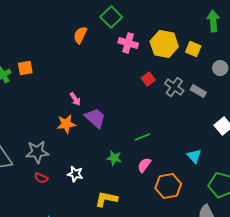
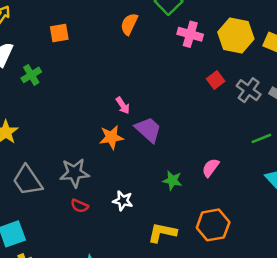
orange square: (25, 68) -> (59, 33), moved
green line: (142, 137) -> (261, 138), moved
pink semicircle: (144, 165) -> (211, 168), moved
orange hexagon: (168, 186) -> (213, 225), moved

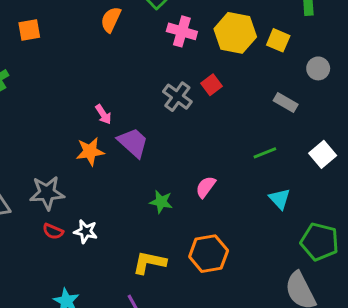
gray cross: (249, 90) -> (177, 97), moved
white star: (123, 201) -> (86, 231), moved

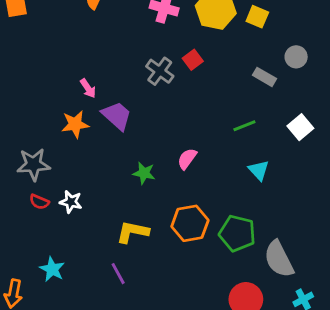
gray circle: (318, 68) -> (296, 57), moved
green pentagon: (320, 242) -> (237, 233), moved

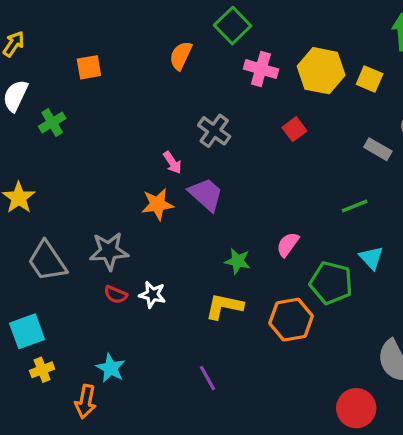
gray cross: (160, 71) -> (214, 131), moved
yellow L-shape: (132, 232) -> (224, 306), moved
green pentagon: (237, 233) -> (331, 283), moved
cyan star: (52, 269) -> (111, 368), moved

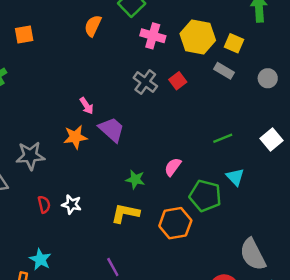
gray cross: (214, 131) -> (145, 82), moved
gray rectangle: (378, 149) -> (224, 71), moved
gray star: (109, 251) -> (30, 156), moved
red semicircle: (116, 295) -> (44, 204), turned -126

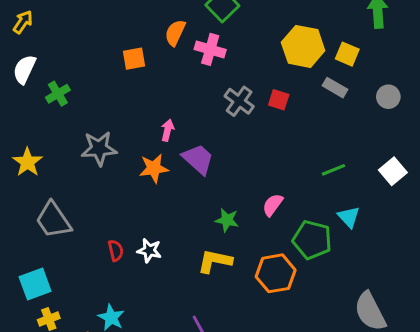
orange square: (24, 35) -> (134, 59), moved
pink cross: (153, 36) -> (210, 49), moved
red square: (178, 81) -> (279, 100), turned -35
pink arrow: (87, 106) -> (168, 130), turned -133
gray star: (30, 156) -> (99, 148), moved

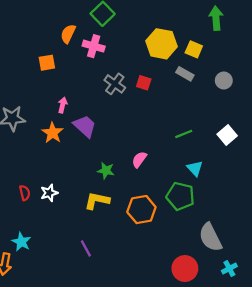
orange square: (134, 59) -> (47, 63), moved
orange star: (154, 168) -> (52, 133), turned -30
green pentagon: (312, 240) -> (180, 196), moved
white star: (149, 251) -> (49, 193), turned -30

